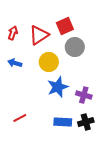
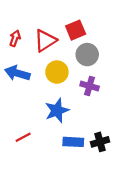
blue arrow: (15, 63) -> (17, 73), size x1.5
blue star: (58, 87) -> (57, 110), moved
purple cross: (84, 95) -> (90, 86), moved

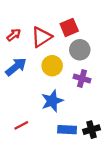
red arrow: (15, 38) -> (14, 35), turned 32
blue arrow: (17, 73) -> (16, 67), turned 125

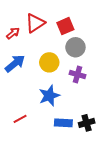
red triangle: (41, 37) -> (35, 23), moved

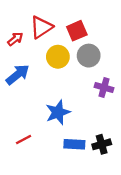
yellow circle: (49, 62) -> (58, 57), moved
purple cross: (77, 74) -> (104, 88), moved

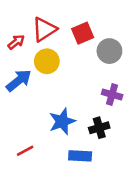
gray circle: (89, 56) -> (109, 51), moved
yellow circle: (58, 57) -> (47, 61), moved
black cross: (102, 144) -> (99, 128), moved

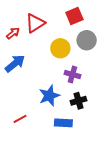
red square: (83, 33) -> (74, 16), moved
yellow circle: (47, 61) -> (60, 48), moved
purple cross: (112, 94) -> (72, 74), moved

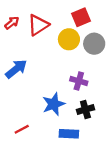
red arrow: (13, 33) -> (12, 23), moved
yellow circle: (60, 48) -> (69, 39), moved

